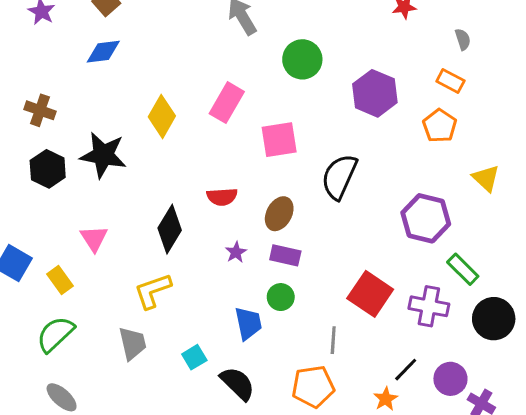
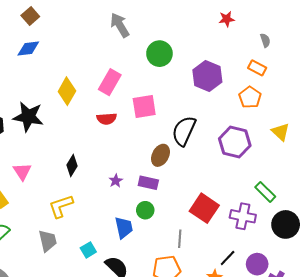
red semicircle: (222, 197) -> (107, 119), moved
brown ellipse: (279, 214) -> (160, 155), moved
purple hexagon: (426, 218) -> (235, 142), moved
black diamond: (170, 229) -> (72, 165), size x0.7

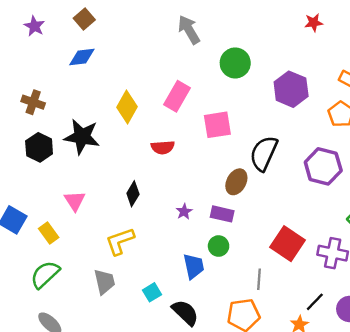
red semicircle: (107, 119) -> (163, 147), moved

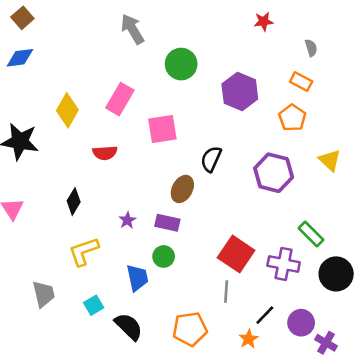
black semicircle: (264, 153) -> (211, 159), size x0.7
yellow L-shape: (120, 241) -> (84, 251), moved
gray line: (259, 279) -> (226, 291), moved

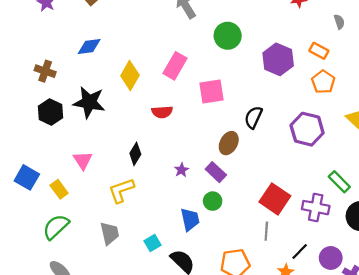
blue diamond: (20, 58) -> (89, 46), moved
orange rectangle: (301, 82) -> (319, 51), moved
purple rectangle: (167, 223) -> (216, 172), turned 30
yellow L-shape: (84, 251) -> (121, 190), moved

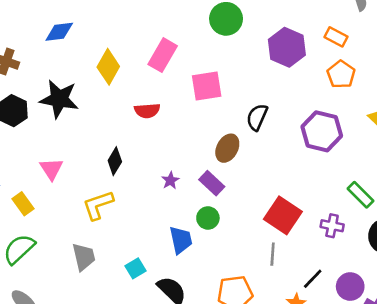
purple cross: (316, 208) -> (332, 226), size x0.7

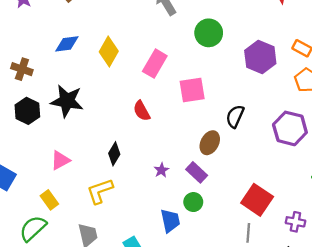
yellow diamond: (108, 67) -> (109, 52), moved
red semicircle: (147, 111) -> (142, 111), turned 65
pink triangle: (51, 169) -> (60, 160), turned 35
yellow rectangle: (23, 204) -> (49, 200), moved
purple cross: (332, 226) -> (295, 222), moved

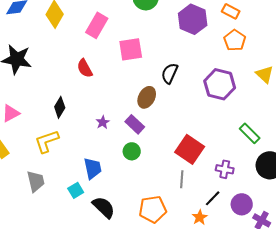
blue trapezoid: (170, 221) -> (93, 168), moved

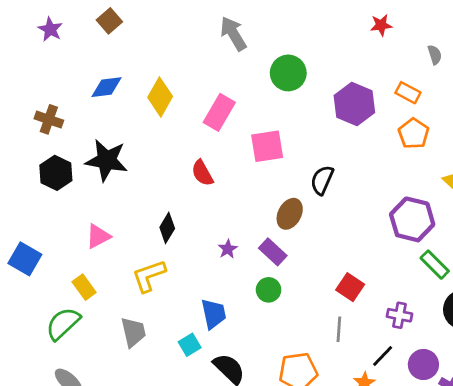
purple hexagon: (220, 84) -> (412, 219), moved
red square: (190, 149) -> (350, 287), size x0.7

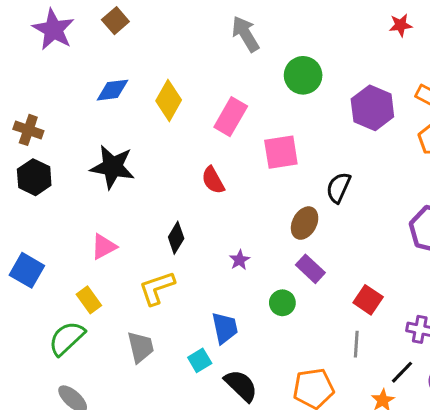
purple star: (50, 29) -> (53, 30), size x1.6
brown cross: (49, 119) -> (28, 130), moved
black hexagon: (56, 173) -> (34, 177), moved
purple rectangle: (273, 252) -> (310, 269), moved

